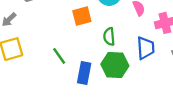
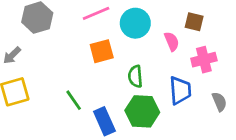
blue rectangle: (84, 73) -> (104, 121), turned -35

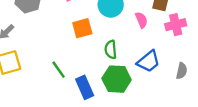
pink cross: (204, 60) -> (176, 25), moved
blue trapezoid: (180, 90) -> (149, 61), turned 55
gray semicircle: (219, 102) -> (182, 71), turned 35

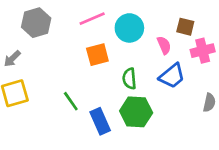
blue trapezoid: (149, 61) -> (172, 76), moved

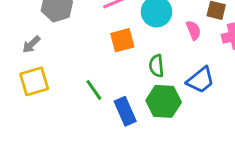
blue trapezoid: (172, 76) -> (201, 80), moved

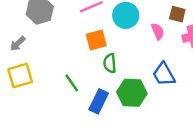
green semicircle: (156, 66) -> (110, 63), moved
blue trapezoid: (201, 80) -> (164, 74), turned 100
blue rectangle: (125, 111) -> (99, 101), turned 50

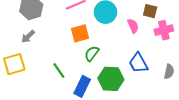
gray arrow: (18, 44) -> (28, 37), moved
green semicircle: (110, 63) -> (92, 53), turned 42

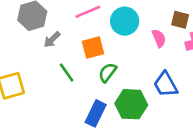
gray arrow: (28, 37) -> (52, 40), moved
green line: (59, 70) -> (67, 73), moved

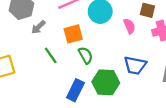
green semicircle: (108, 73) -> (86, 55), turned 114
blue trapezoid: (166, 84) -> (135, 65), turned -50

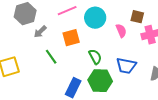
green semicircle: (86, 55) -> (95, 57), moved

